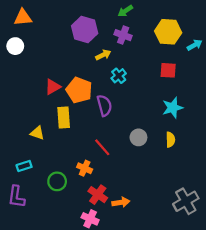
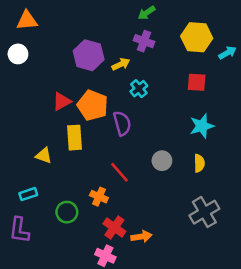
purple hexagon: (85, 30) -> (89, 55), moved
gray cross: (186, 201) -> (204, 212), moved

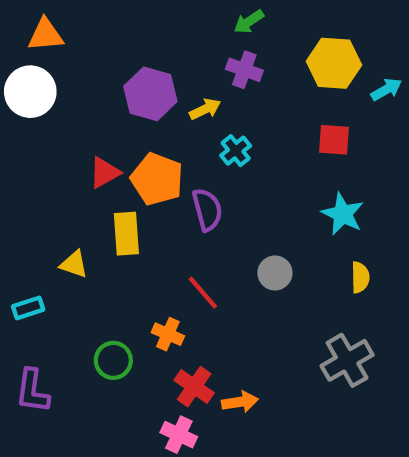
white circle: (18, 54) -> (30, 92), size x1.5
cyan star: (202, 126) -> (343, 214), turned -30
yellow semicircle: (199, 163) -> (360, 277), moved
cyan rectangle: (28, 194) -> (28, 308), moved

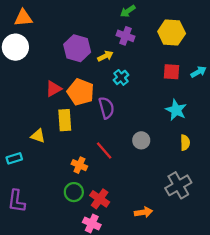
cyan arrow: (386, 89) -> (199, 72), moved
orange cross: (168, 334) -> (79, 165), moved
green circle: (113, 360) -> (74, 192), moved
orange arrow: (240, 402) -> (143, 212), moved

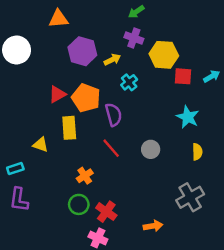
orange triangle: (23, 18) -> (58, 19), moved
yellow hexagon: (172, 32) -> (164, 55), moved
red line: (104, 150) -> (111, 148), moved
orange cross: (79, 165) -> (85, 176), turned 32
purple L-shape: (17, 201) -> (19, 200), moved

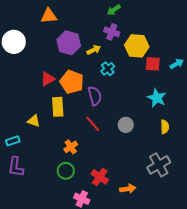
red cross: (106, 212) -> (100, 177), moved

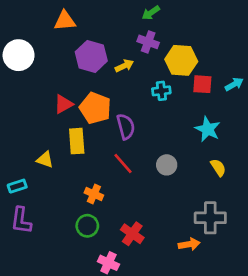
cyan cross: (108, 69) -> (161, 91), moved, turned 32
yellow semicircle: (165, 127) -> (218, 168), turned -32
orange cross: (71, 147) -> (94, 194), turned -32
gray cross: (159, 165) -> (210, 218), turned 30
orange arrow: (128, 189) -> (189, 244), moved

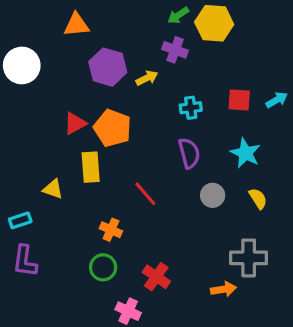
yellow hexagon: (181, 60) -> (214, 23), moved
purple semicircle: (126, 127) -> (189, 153), moved
gray circle: (167, 165) -> (213, 195), moved

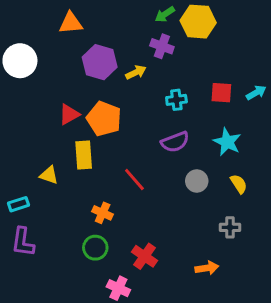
purple semicircle: (189, 153) -> (175, 142), turned 84
gray cross: (249, 258) -> (230, 227), moved, size x0.6

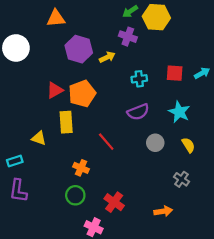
orange pentagon: (104, 119) -> (82, 94), turned 30
gray cross: (230, 227) -> (182, 179), turned 35

